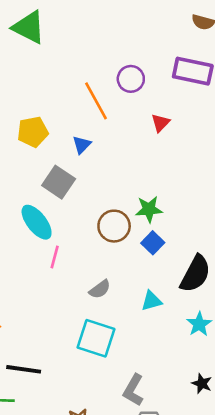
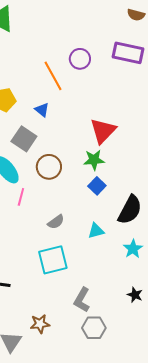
red triangle: (161, 123) -> (103, 131), moved, size x1.8
blue triangle: (82, 145) -> (42, 110), turned -35
brown circle: (114, 226) -> (49, 167), moved
cyan square: (96, 338) -> (53, 260), turned -32

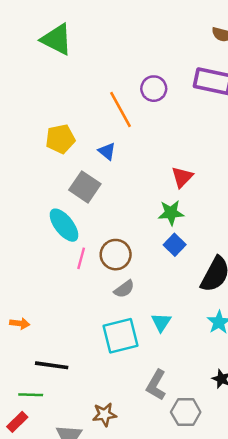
red triangle: (103, 131) -> (182, 177), size x0.7
brown circle: (49, 167) -> (116, 255), moved
cyan triangle: (96, 231) -> (161, 322), moved, turned -42
gray hexagon: (94, 328) -> (186, 412), moved

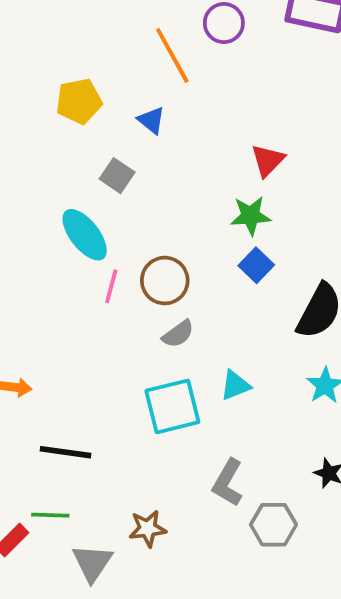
gray square: (85, 187) -> (117, 176), size x0.7
cyan triangle: (161, 322) -> (235, 385), turned 35
green line: (31, 395) -> (50, 515), moved

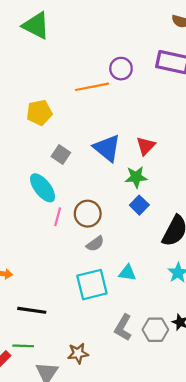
orange line: (172, 55) -> (92, 87), turned -72
blue triangle: (151, 120) -> (107, 148), moved, size x1.8
cyan triangle: (235, 385) -> (127, 273), turned 30
gray hexagon: (273, 525) -> (155, 330), moved

